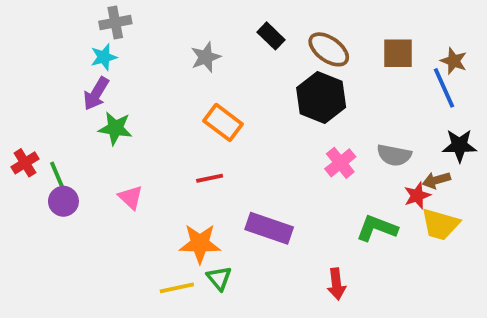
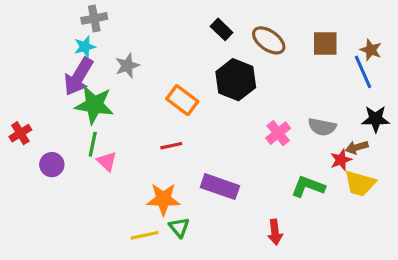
gray star: (206, 57) -> (127, 66), moved
purple arrow: (96, 94) -> (79, 77), size x1.4
black hexagon: (321, 97) -> (236, 80), moved
green star: (115, 128) -> (94, 105), size x1.4
green line: (58, 176) -> (93, 144), moved, turned 35

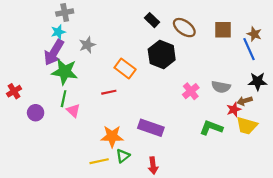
red line: (171, 146) -> (109, 92), moved
green triangle: (179, 227) -> (123, 156), turned 32
red arrow: (275, 232) -> (153, 166), moved

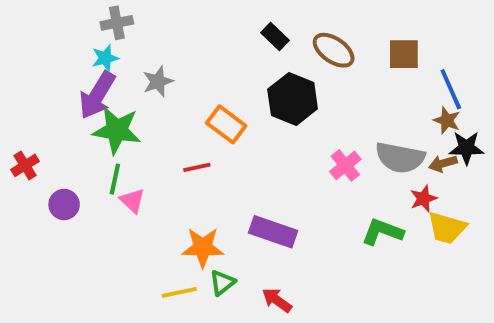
brown star: (254, 34) -> (447, 120), moved
gray semicircle: (221, 87) -> (400, 158), size x1.4
brown arrow: (245, 101) -> (443, 163), moved
red arrow: (153, 166) -> (277, 300), turned 133

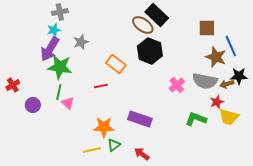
black rectangle: (275, 37) -> (157, 15), moved, size x1.6
brown ellipse: (334, 50) -> (143, 25), moved
brown star: (447, 120) -> (216, 57), moved, size x1.5

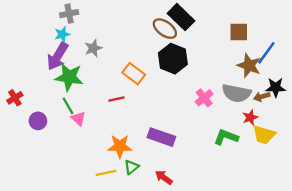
blue line: (231, 46) -> (266, 53), turned 60
green line: (59, 92) -> (68, 106), turned -42

